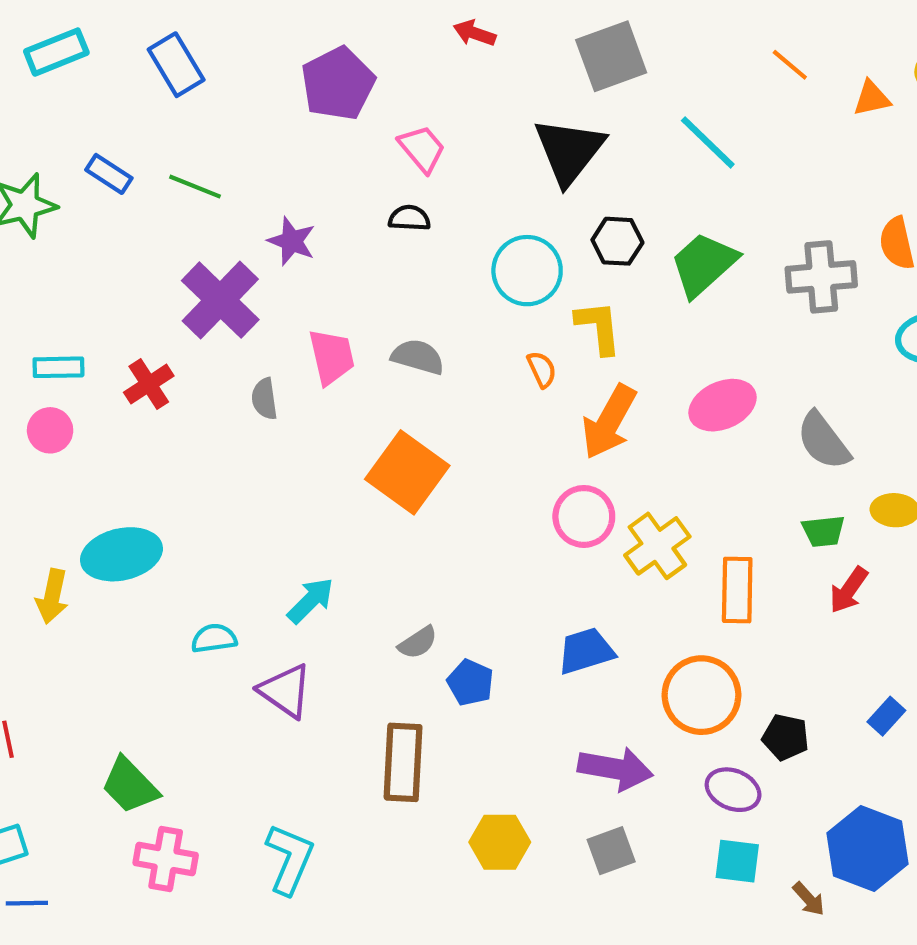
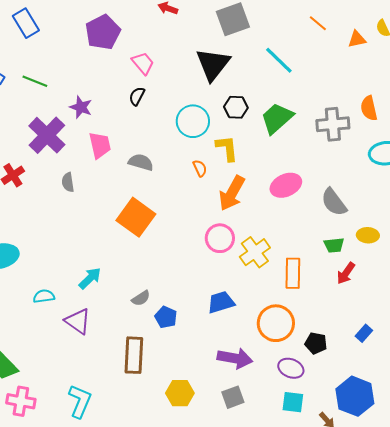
black semicircle: (409, 218) -> (137, 96), turned -66
pink trapezoid: (332, 357) -> (100, 145), moved

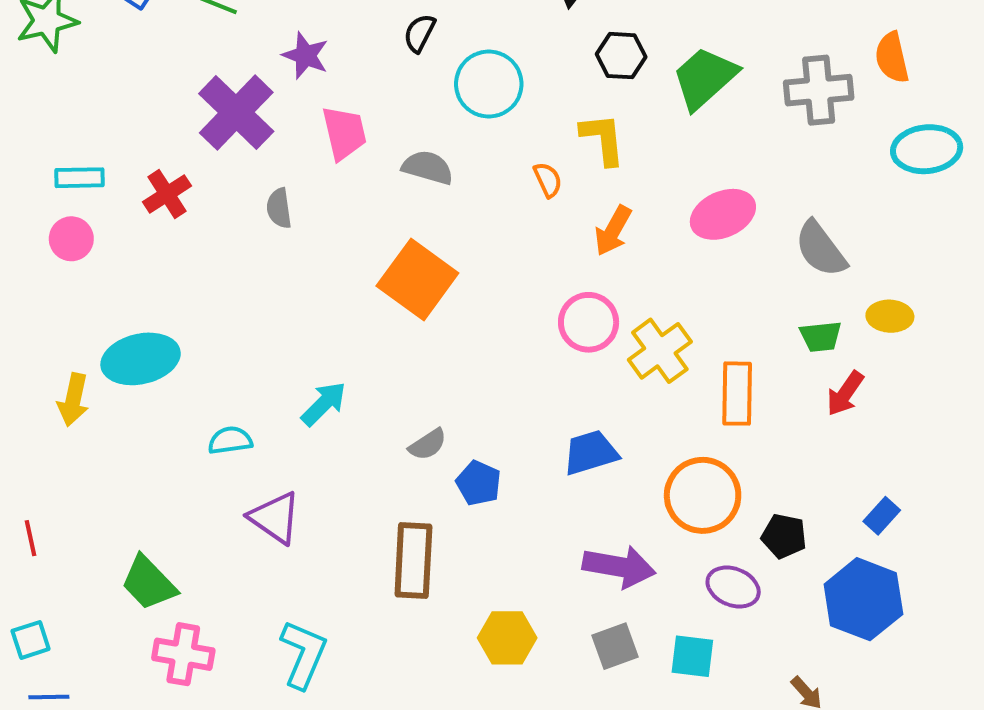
cyan circle: (193, 121) -> (489, 84), moved
orange arrow: (232, 193) -> (613, 231), size x0.7
purple triangle: (78, 321) -> (275, 518), moved
blue hexagon: (355, 396) -> (863, 599), moved
cyan square: (293, 402) -> (692, 656), moved

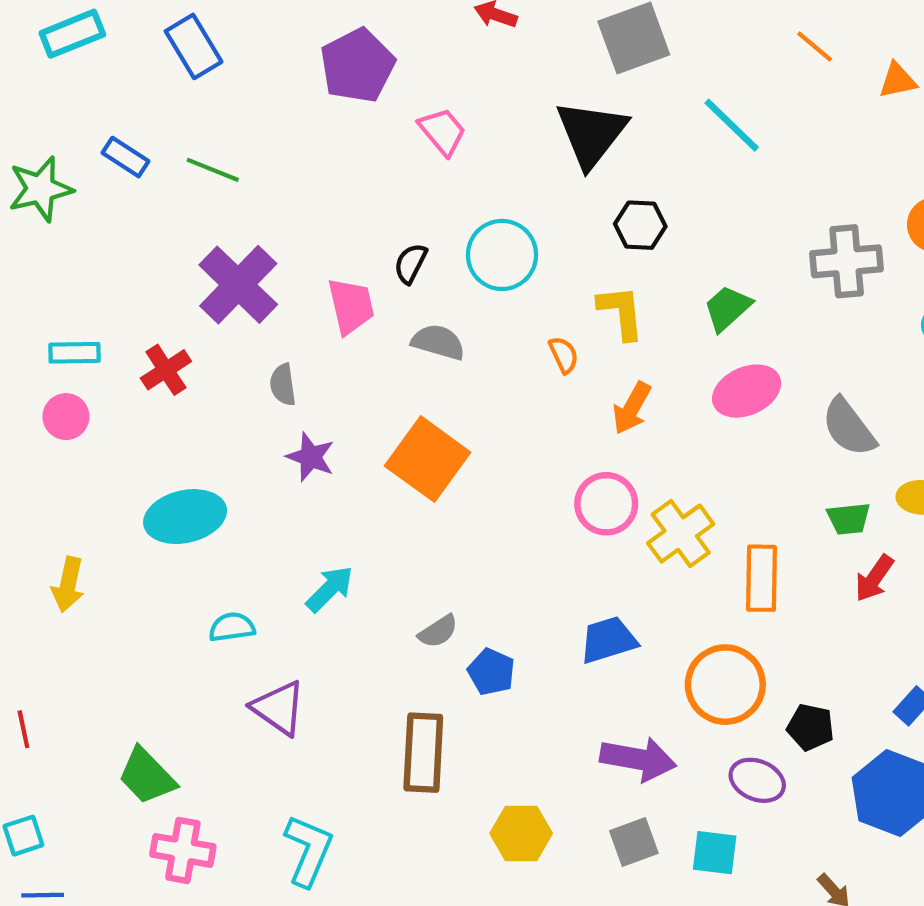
black semicircle: (420, 33) -> (411, 263), moved
purple star: (305, 56) -> (311, 457), moved
green trapezoid: (705, 78) -> (727, 308), moved, size x0.7
cyan ellipse: (141, 359) -> (185, 517), moved

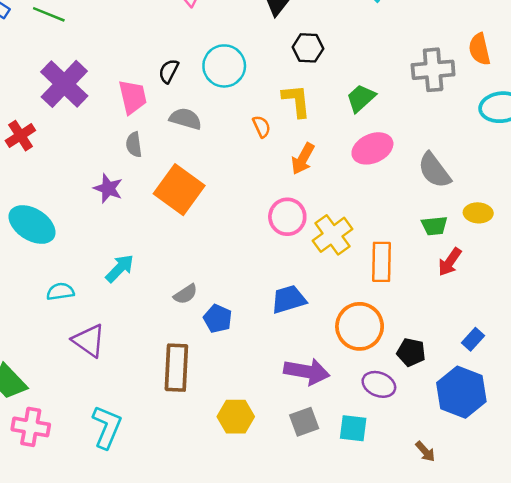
gray semicircle: (283, 385) -> (134, 145), moved
cyan ellipse: (185, 517) -> (32, 225), turned 45

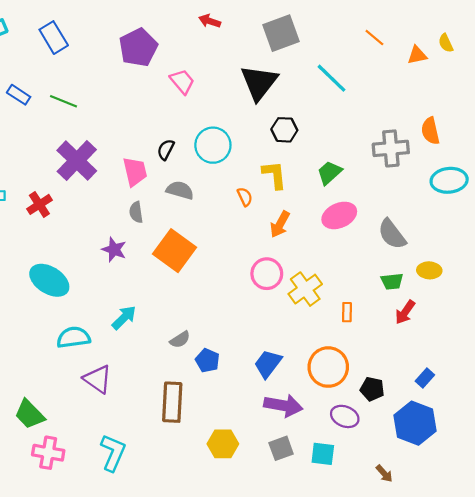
orange rectangle: (381, 262) -> (347, 312), size x0.6
cyan semicircle: (60, 292) -> (73, 337), size x1.4
blue trapezoid: (289, 299) -> (268, 364), moved, turned -36

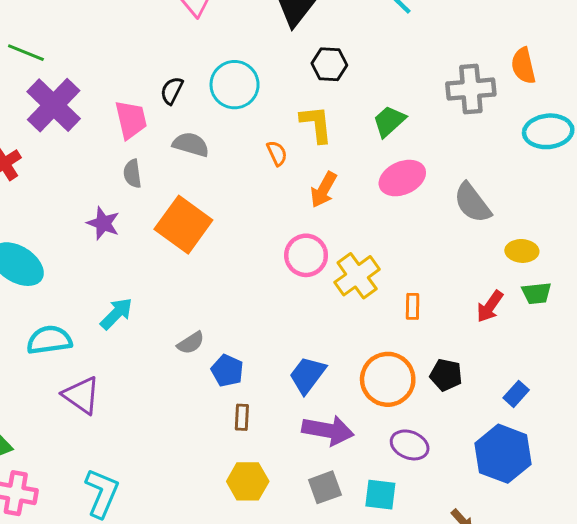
green line: (64, 101) -> (26, 53), moved
green trapezoid: (392, 281) -> (537, 293), moved
black pentagon: (372, 389) -> (446, 375), moved
brown rectangle: (172, 402) -> (242, 417), moved, size x0.5

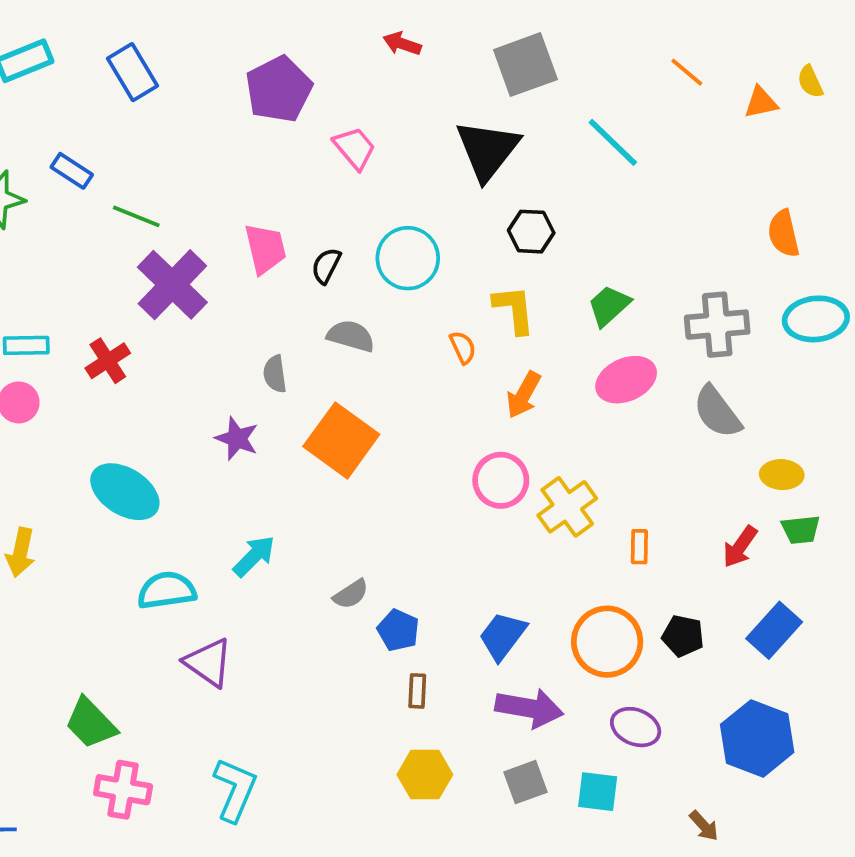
gray cross: (471, 89) -> (717, 325), moved
pink trapezoid: (131, 120) -> (265, 249), moved
blue rectangle: (516, 394) -> (774, 630), moved, size x1.6

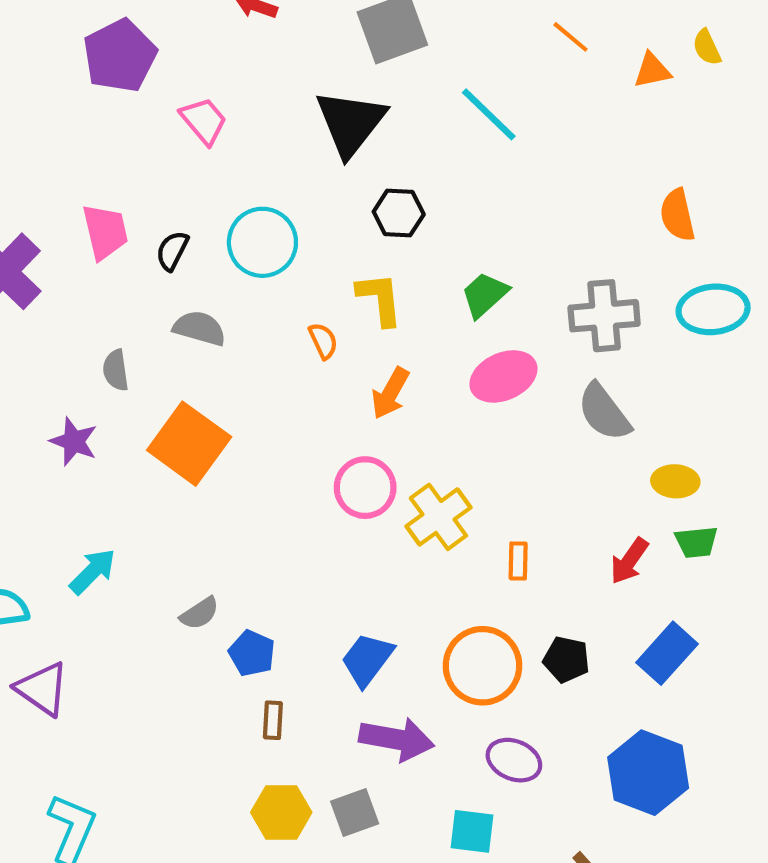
gray square: (525, 782) -> (355, 812), moved

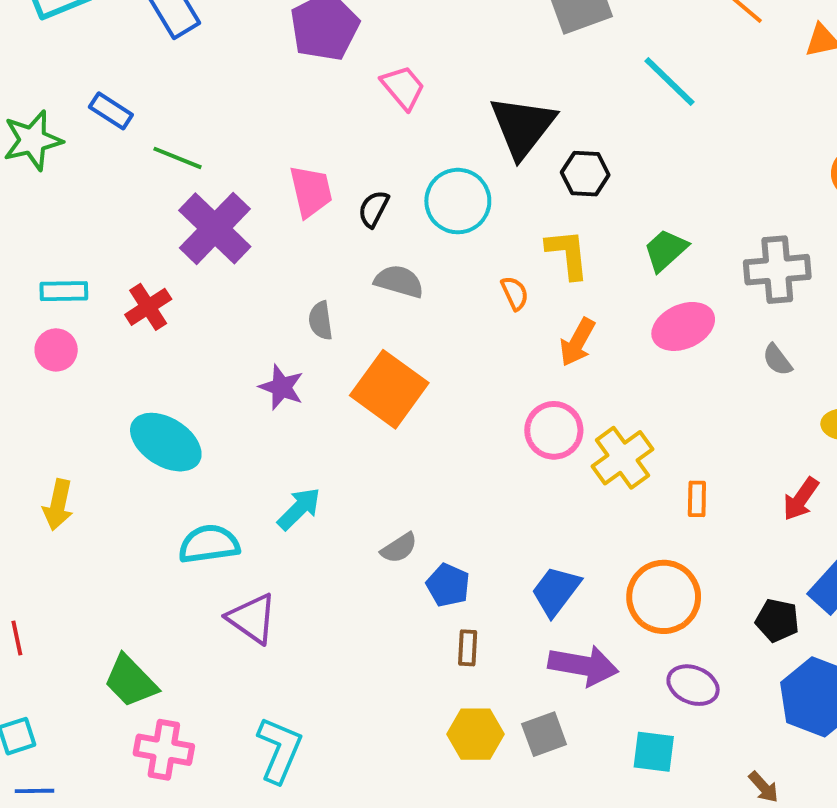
black triangle: (350, 123) -> (523, 127), moved
gray semicircle: (604, 412) -> (777, 360), size x0.6
black pentagon: (566, 659) -> (777, 620), moved

